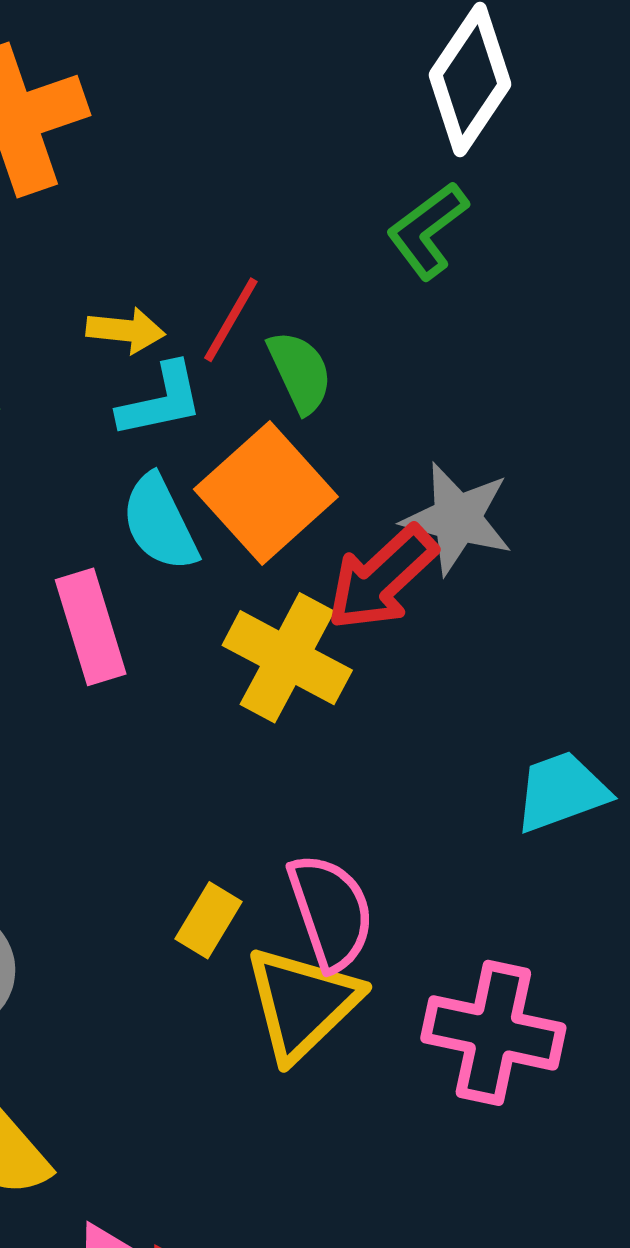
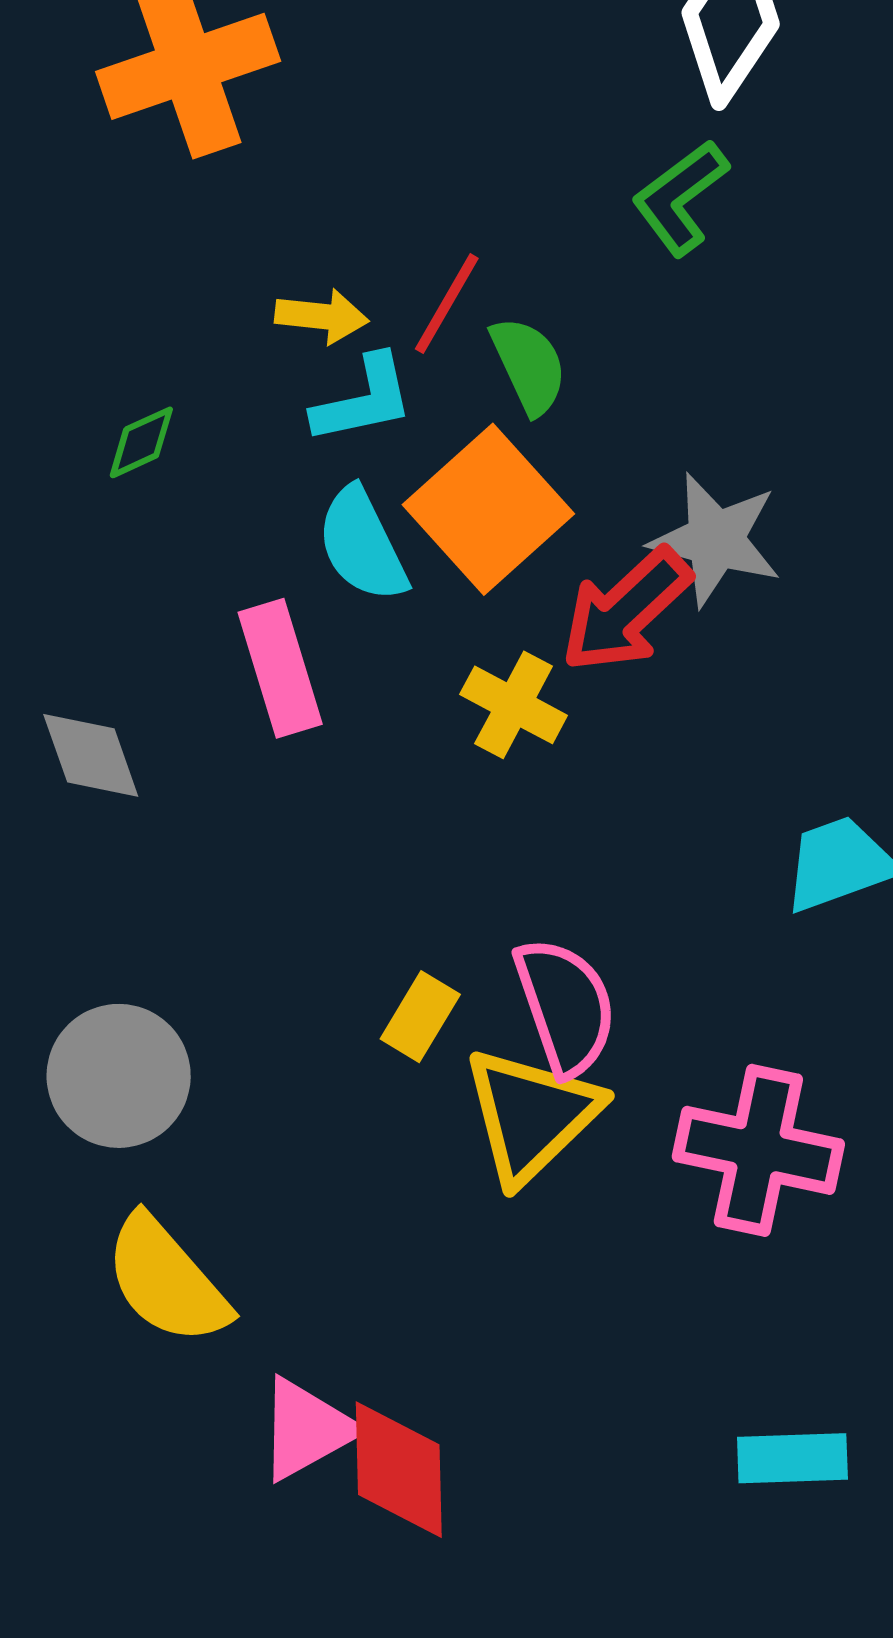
yellow cross: (287, 658) -> (514, 705), size x0.7

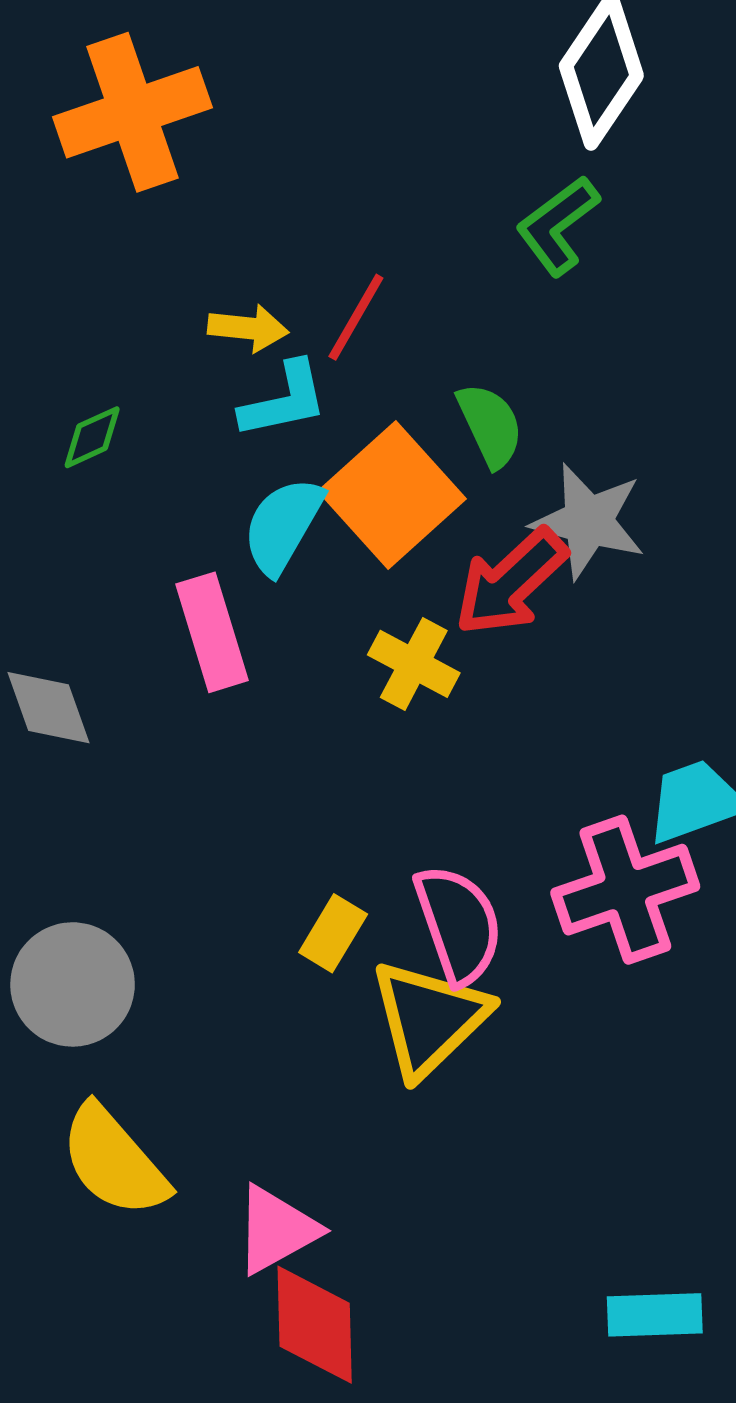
green semicircle: (529, 365) -> (490, 425), moved
cyan semicircle: (362, 545) -> (283, 525), turned 56
pink cross: (758, 1150) -> (625, 890), moved, turned -31
pink triangle: (307, 1429) -> (276, 1230), moved

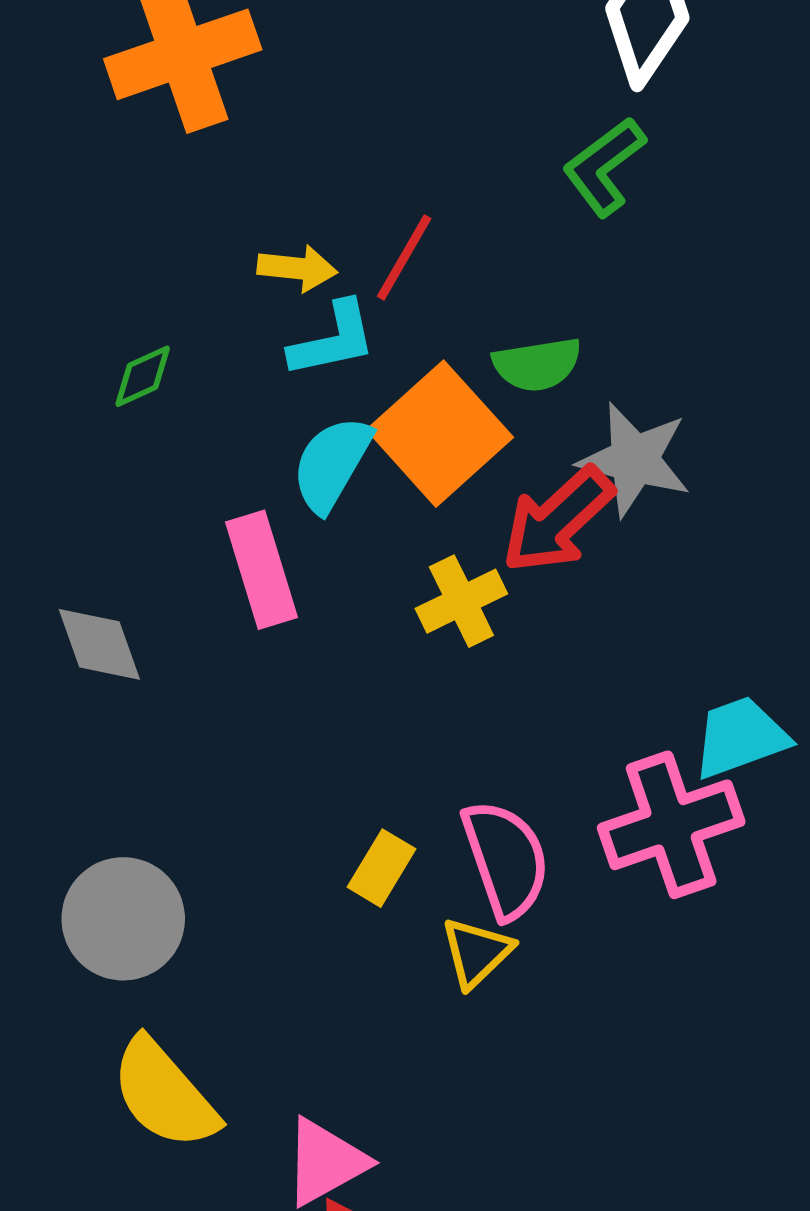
green semicircle: (490, 425) -> (537, 364), turned 106
yellow cross: (414, 664) -> (461, 601), turned 36
yellow triangle: (429, 1018) -> (477, 952), size x0.6

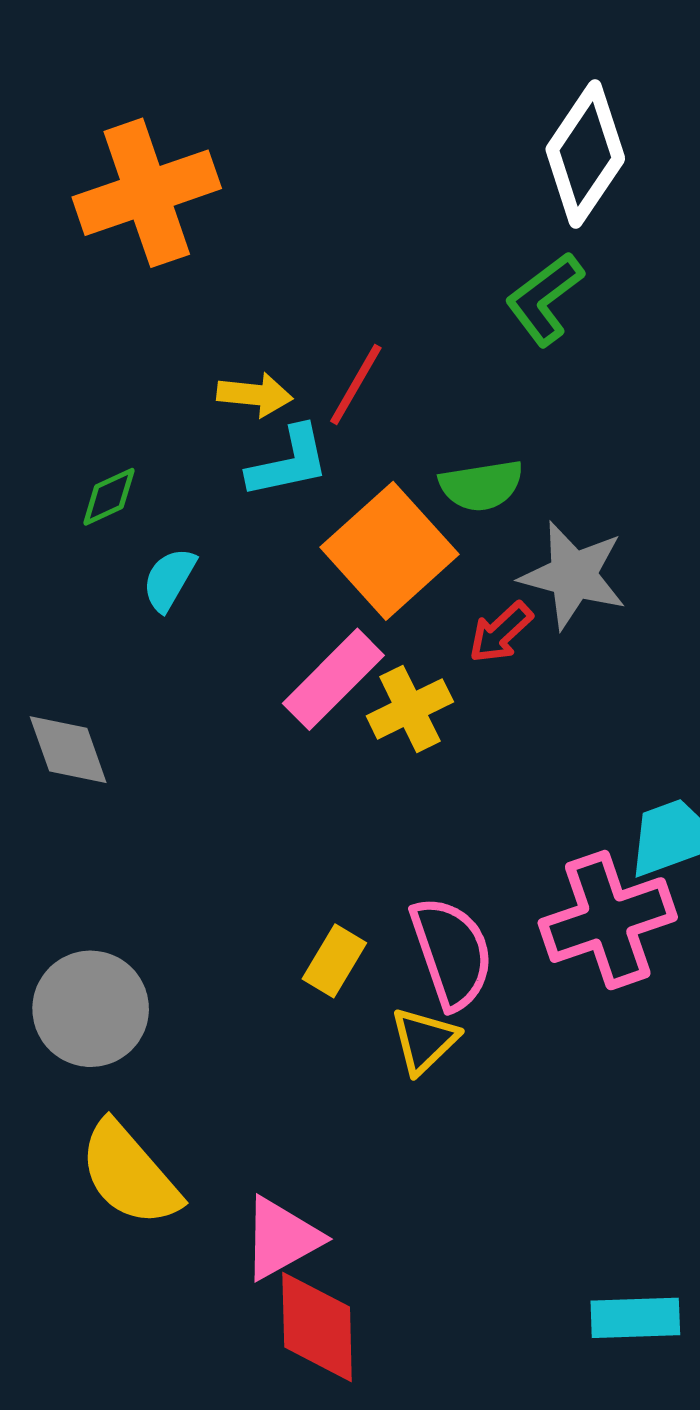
cyan semicircle: (332, 464) -> (169, 579), moved, size x0.7
red arrow: (558, 520) -> (501, 632), size x0.6
pink rectangle: (262, 570) -> (333, 679), moved, turned 62

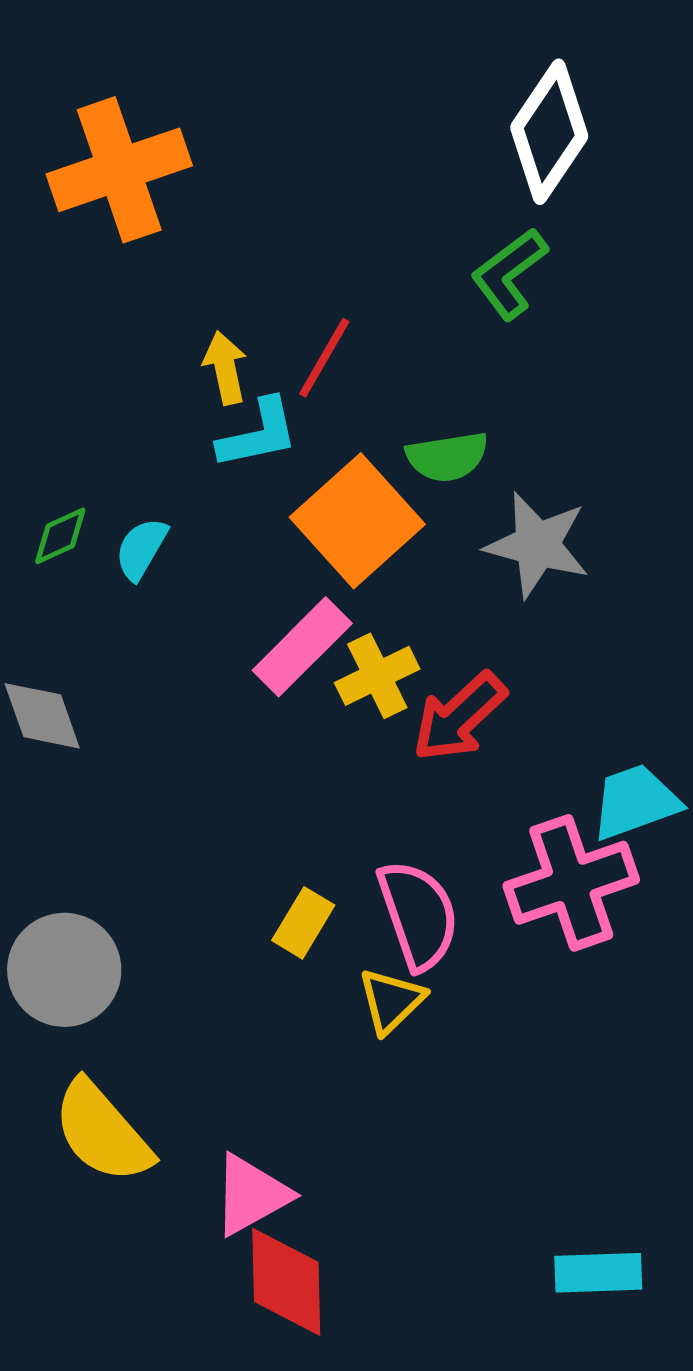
yellow arrow: (255, 395) -> (225, 368), turned -108
green diamond: (109, 497) -> (60, 536), moved
red arrow: (501, 632) -> (459, 717), moved, size x1.5

